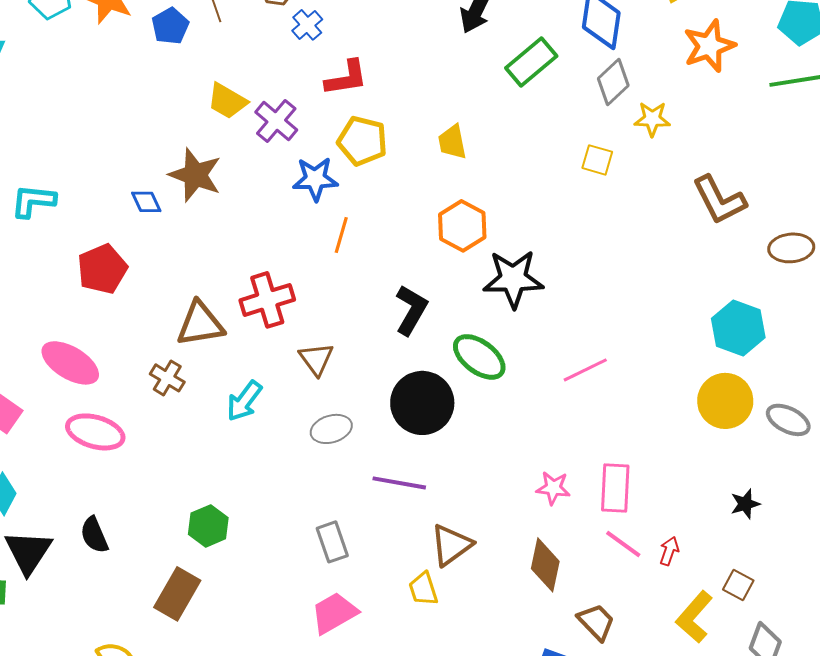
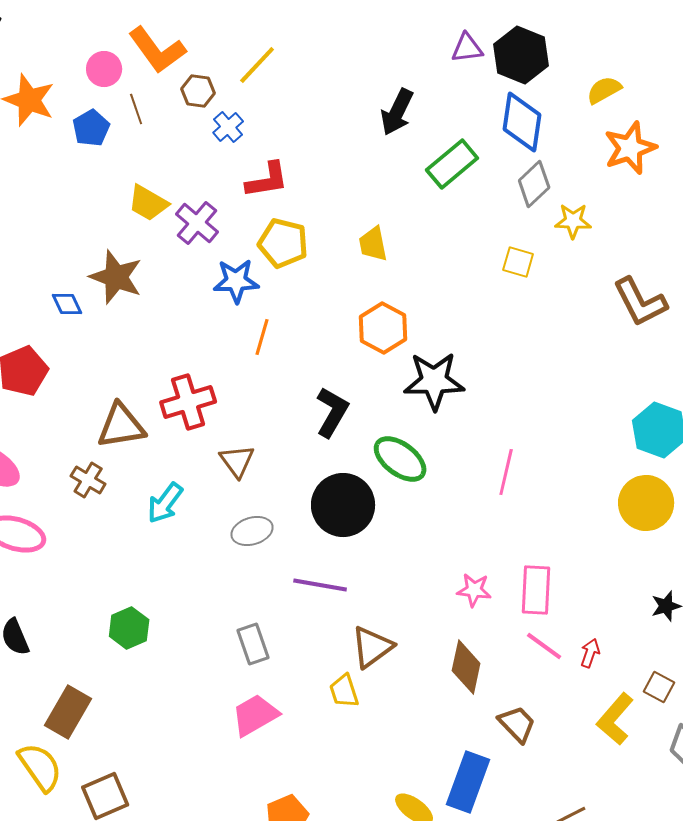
pink line: (585, 370) -> (506, 472), turned -51
brown rectangle: (177, 594) -> (68, 712), moved

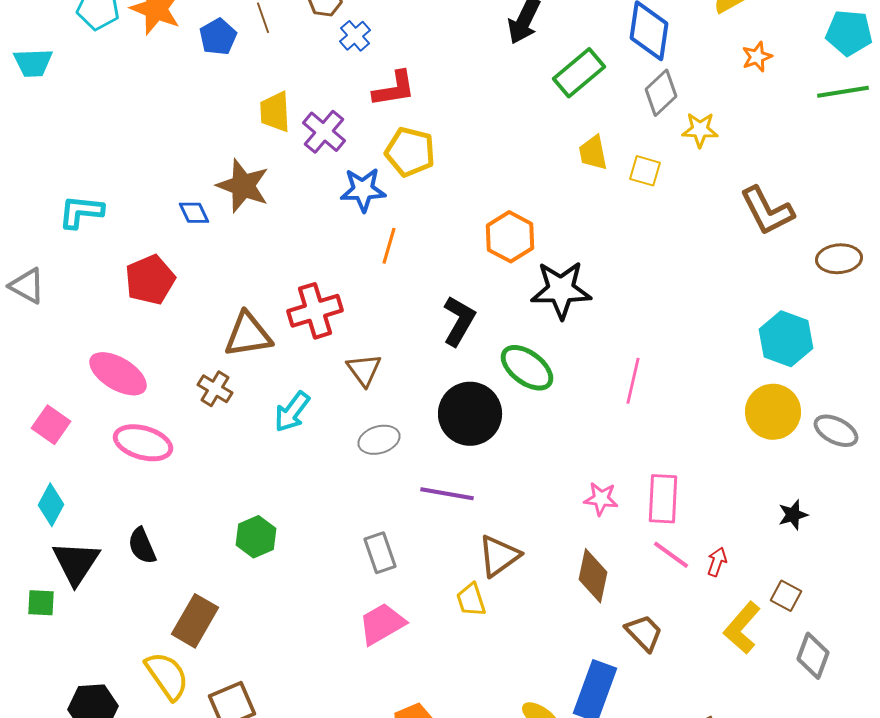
orange star: (630, 148) -> (757, 57), size x0.6
yellow trapezoid: (148, 203) -> (275, 112), turned 57
yellow trapezoid: (373, 244) -> (593, 153), moved

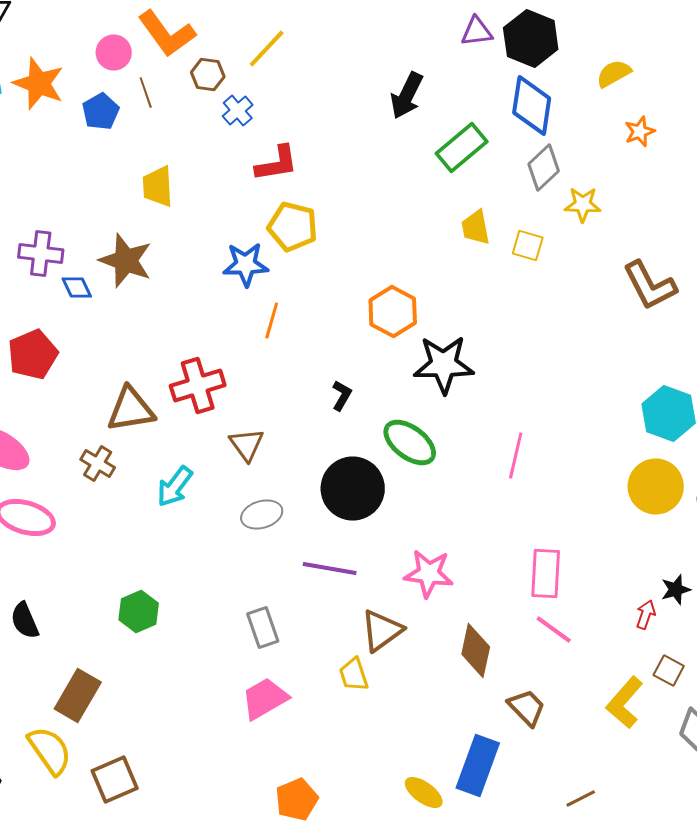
purple cross: (324, 132) -> (41, 254), moved, turned -33
black L-shape: (459, 321) -> (342, 396), size x0.6
pink star: (601, 499) -> (429, 574), moved, size x1.4
red arrow: (717, 562) -> (646, 614), moved

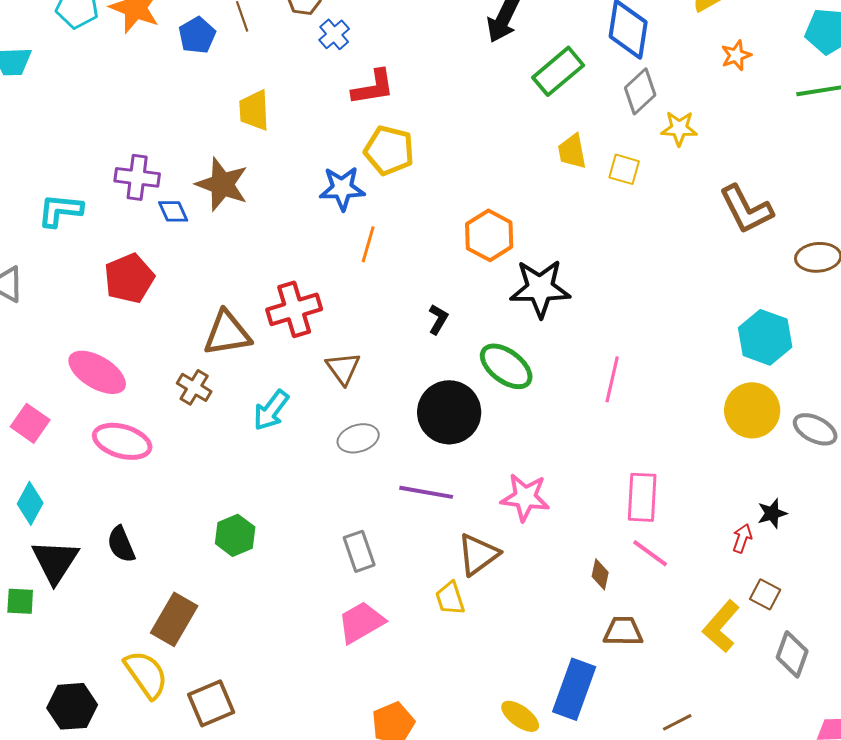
brown diamond: (476, 650) -> (600, 574), moved, size x0.6
brown trapezoid: (527, 708) -> (623, 631), turned -45

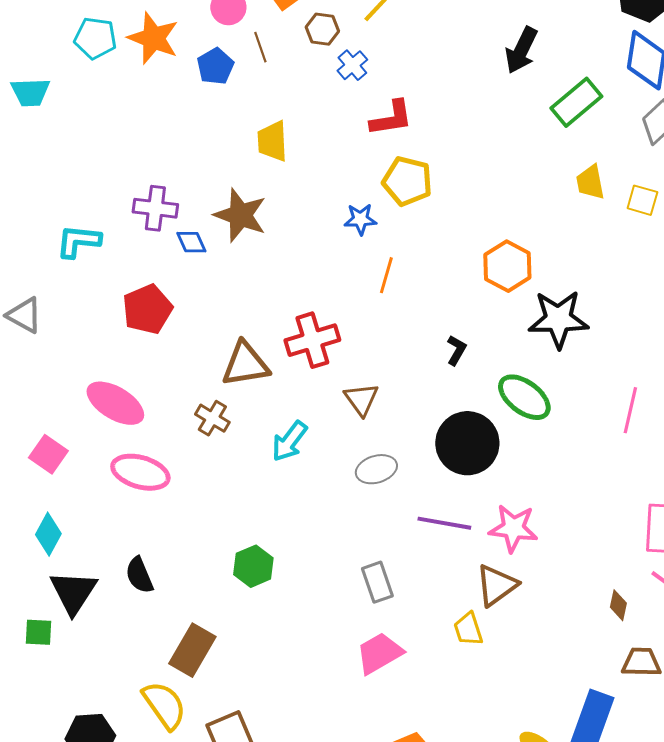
blue star: (342, 188) -> (360, 219), size x0.7
pink star: (525, 497) -> (513, 528), moved

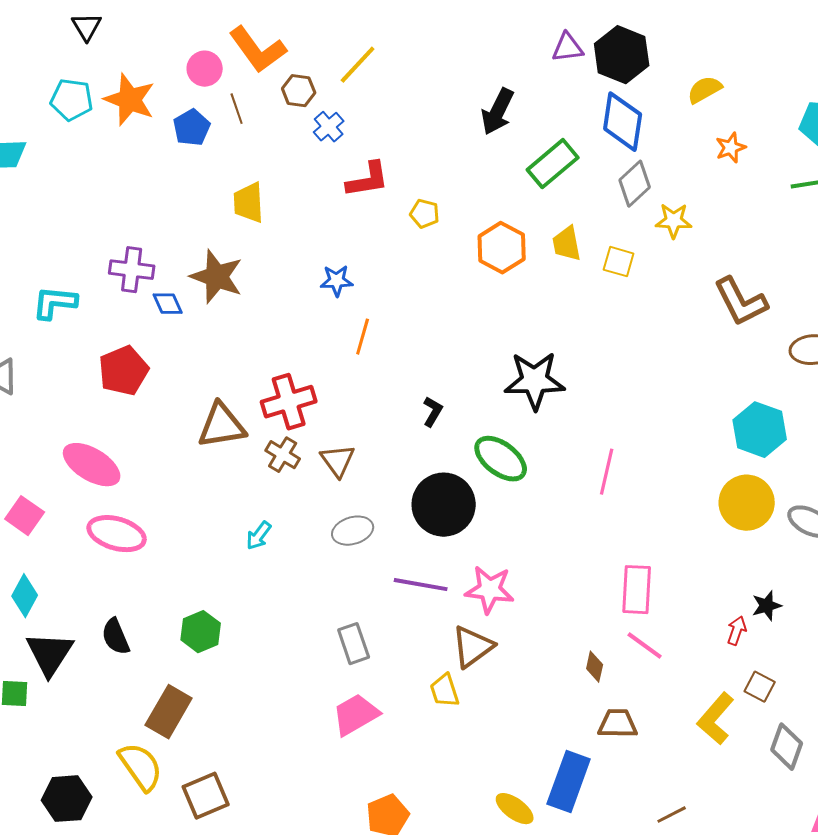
yellow pentagon: (407, 181) -> (425, 214), moved, size x0.6
orange hexagon: (507, 266) -> (502, 248), moved
brown cross: (212, 418) -> (283, 455), moved
cyan arrow: (289, 441) -> (259, 536), moved, size x0.7
green hexagon: (253, 566) -> (201, 632), moved

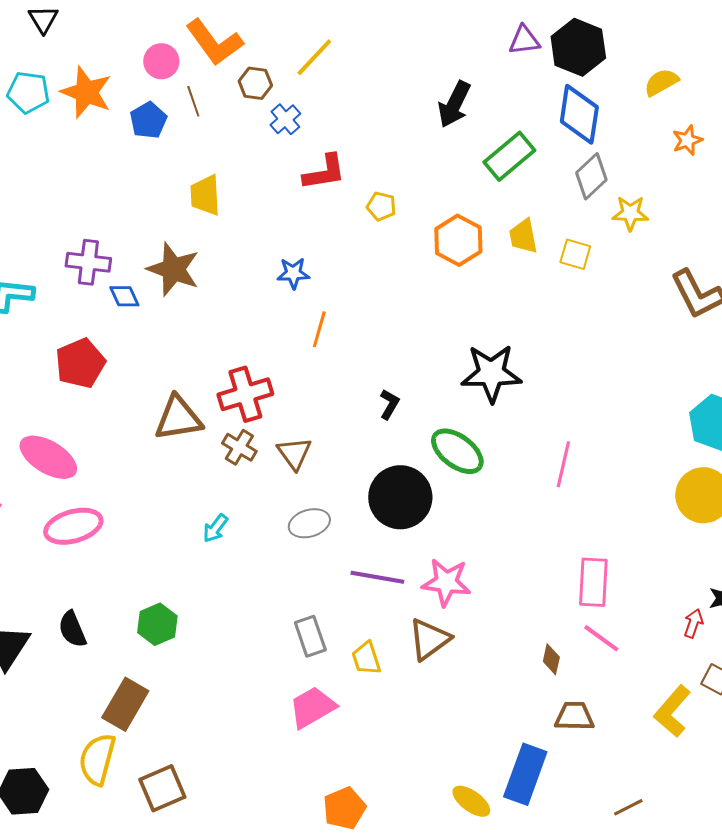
pink ellipse: (117, 534) -> (73, 526), turned -32
yellow trapezoid: (445, 691) -> (366, 658), moved
yellow semicircle: (141, 767) -> (97, 759), turned -130

